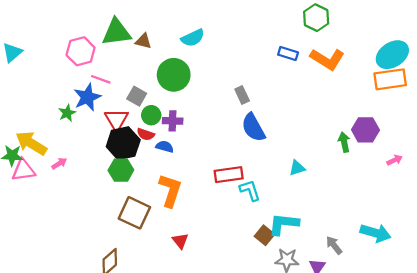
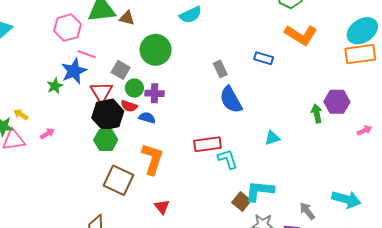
cyan semicircle: (193, 38) -> (191, 15), moved
blue rectangle: (288, 54) -> (264, 58), moved
yellow arrow: (31, 143) -> (21, 115), size x0.5

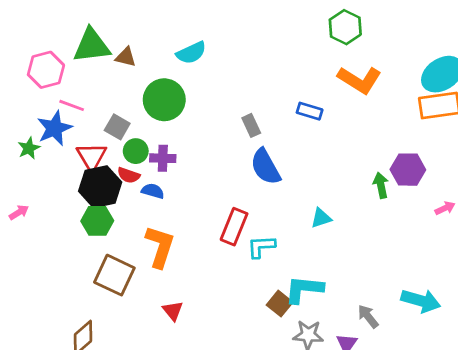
cyan semicircle: (191, 15) -> (191, 53), moved
red rectangle: (208, 144) -> (234, 227), turned -60
cyan L-shape: (228, 159) -> (261, 247), turned -75

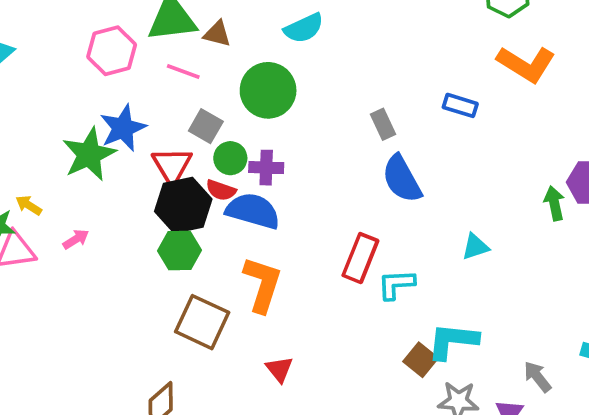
pink line: (72, 105) -> (183, 71), moved
green star: (29, 148) -> (89, 154), size x1.8
blue semicircle: (153, 191) -> (253, 211), size x1.8

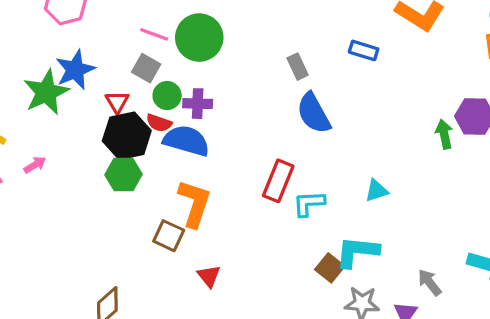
pink line: (183, 71) -> (154, 34), moved
red triangle: (172, 166) -> (117, 102), size x0.7
cyan triangle: (475, 247) -> (376, 191), moved
brown square: (202, 322) -> (169, 236), moved, size x0.7

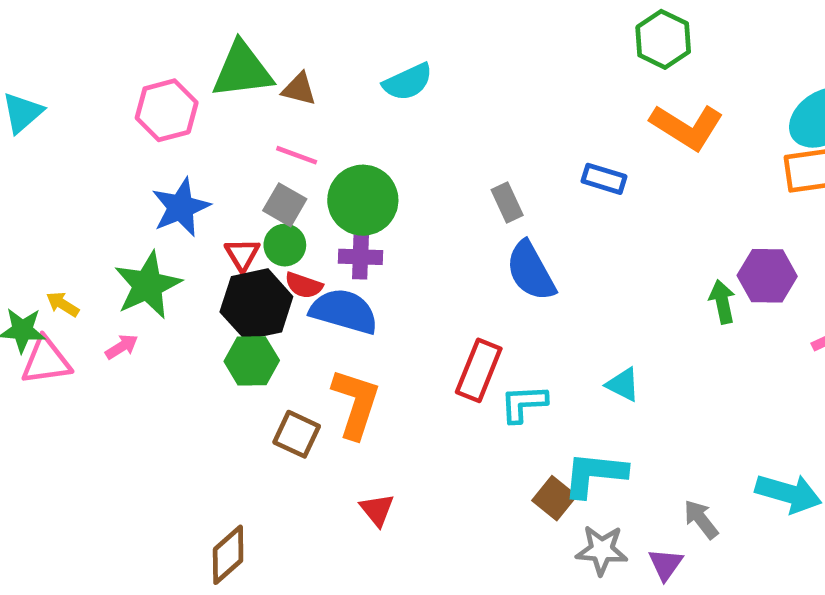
green circle: (199, 38) -> (363, 200), moved
green star: (46, 92) -> (148, 285), moved
green circle: (167, 96) -> (285, 245), moved
cyan triangle: (376, 191) -> (623, 385), turned 45
brown square: (169, 236) -> (297, 434), moved

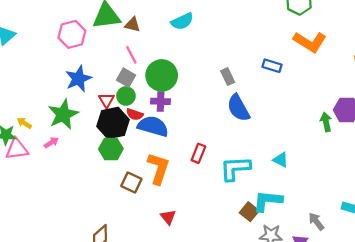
pink line: (297, 155) -> (131, 55), turned 42
red rectangle: (479, 370) -> (198, 153), moved, size x0.7
cyan L-shape: (524, 403) -> (235, 168), size x1.4

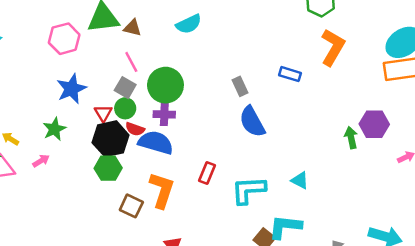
orange L-shape: (310, 42) -> (333, 47), turned -92
green star: (63, 114) -> (54, 129), size x0.7

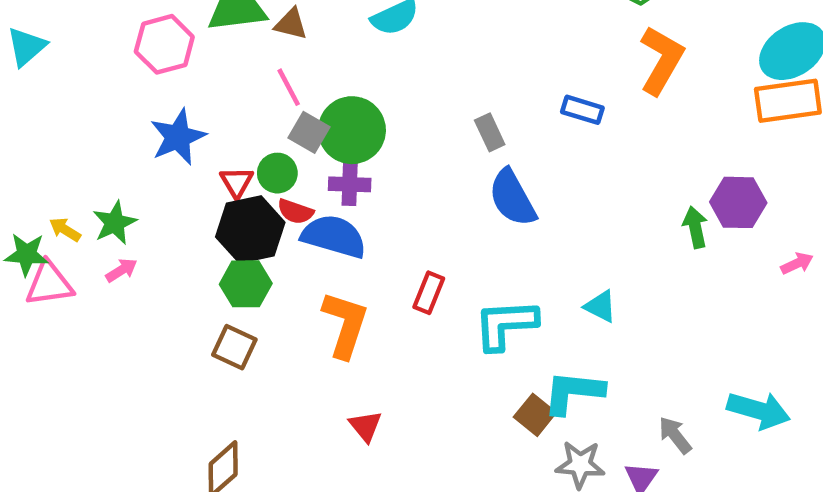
gray square: (125, 88) -> (309, 132), moved
green star: (54, 129) -> (115, 223), moved
brown square: (131, 206) -> (234, 347), moved

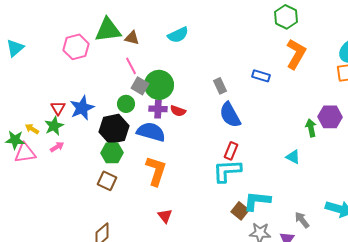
blue star: (178, 137) -> (82, 108), moved
red triangle: (237, 182) -> (58, 108), moved
red semicircle: (295, 211) -> (178, 111), moved
red rectangle: (429, 293) -> (231, 151), moved
cyan triangle: (600, 306) -> (293, 157), moved

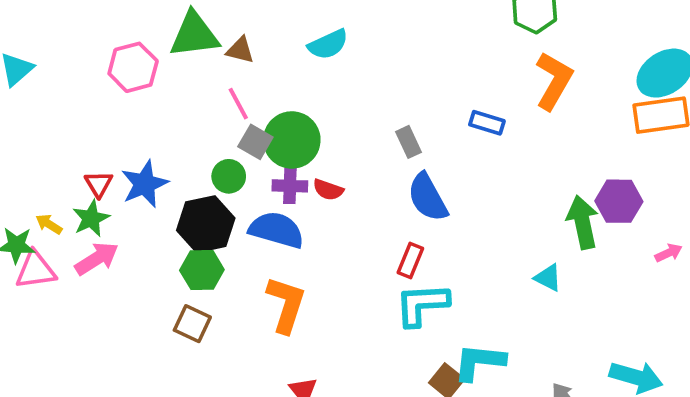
green arrow: (311, 128) -> (583, 222), size x1.5
pink arrow: (57, 147) -> (97, 259), size x1.6
red rectangle: (231, 151) -> (410, 260), moved

